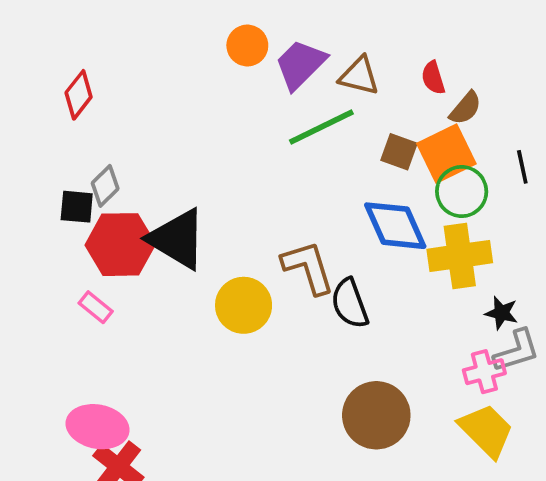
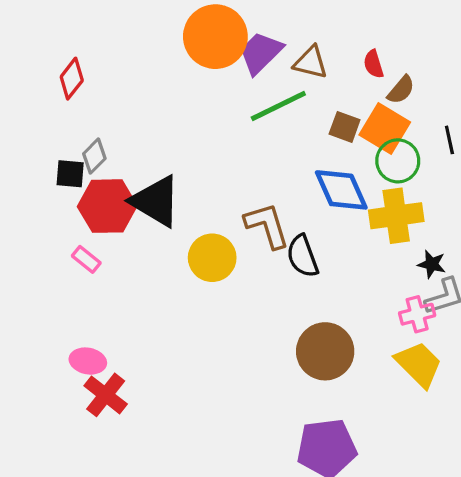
orange circle: (247, 46) -> (215, 37), size x1.8
orange square: (446, 154) -> (385, 129), turned -33
pink ellipse: (98, 427) -> (88, 361), size x0.7

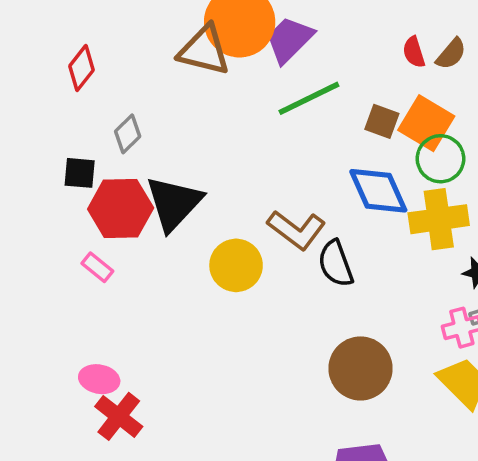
brown triangle: (311, 62) -> (204, 50), moved, size x1.4
brown semicircle: (401, 90) -> (451, 54), moved
gray diamond: (94, 156) -> (128, 134), moved
black triangle: (156, 201) -> (174, 203), turned 42
brown L-shape: (267, 225) -> (297, 230), turned 144

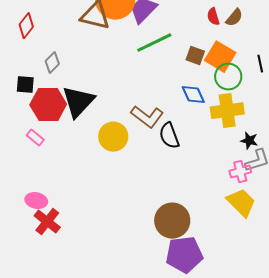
blue diamond: (378, 191) -> (193, 95), size x0.7
brown circle: (360, 368) -> (172, 221), moved

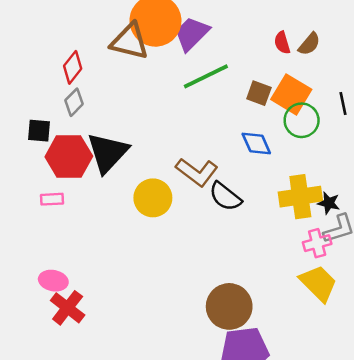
red diamond: (26, 26) -> (73, 67), moved
yellow cross: (227, 111) -> (300, 197), moved
black semicircle: (169, 136) -> (225, 197), turned -32
pink rectangle: (35, 138) -> (52, 199), turned -42

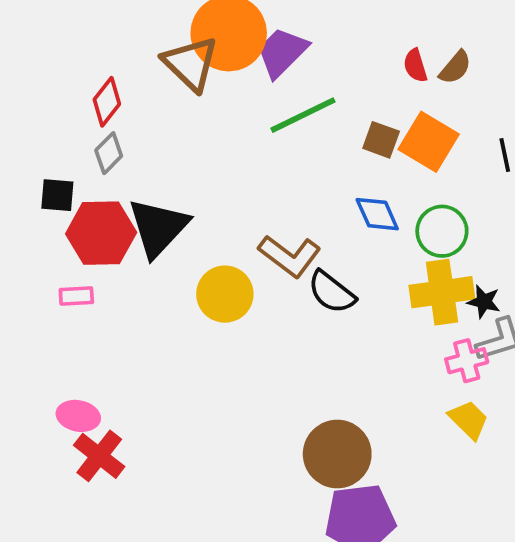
brown triangle: (130, 41) -> (191, 64), turned 30
green circle: (302, 120) -> (442, 231), moved
yellow trapezoid: (318, 283) -> (469, 420), size x0.7

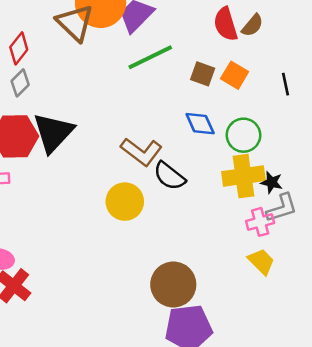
red semicircle: (415, 66) -> (226, 24), size x1.5
orange square: (429, 142) -> (235, 75), size x0.7
yellow circle: (225, 294) -> (125, 202), moved

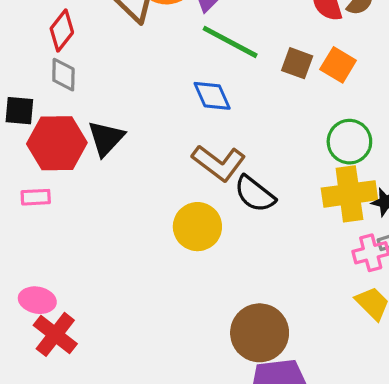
green line: (150, 57) -> (230, 42), turned 54
gray diamond: (20, 83) -> (63, 75), turned -44
blue diamond: (200, 124) -> (212, 96), moved
black triangle: (53, 133) -> (106, 138), size x0.7

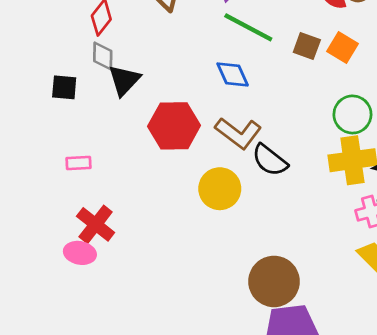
black triangle: (106, 138) -> (124, 80), moved
red hexagon: (57, 143) -> (174, 126), moved
red cross: (55, 334) -> (96, 224), moved

